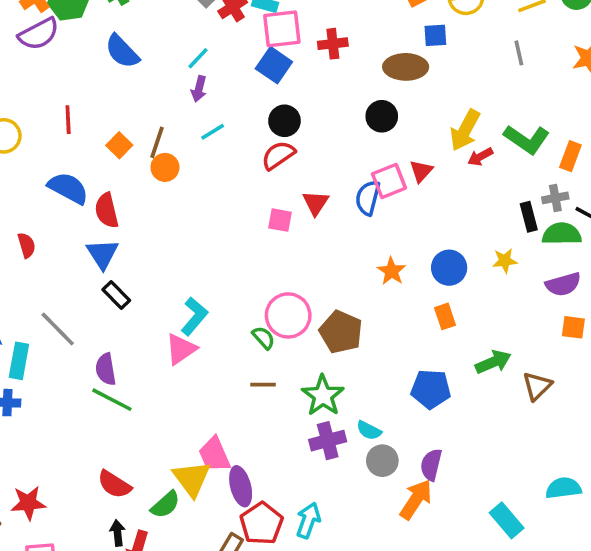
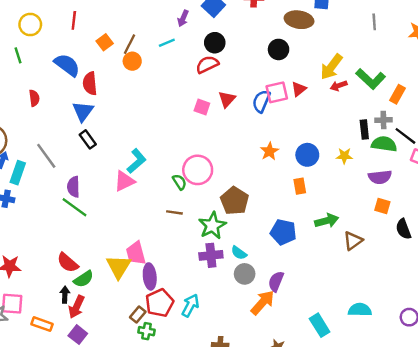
purple arrow: (199, 89) -> (183, 18), moved
brown pentagon: (341, 332) -> (235, 201), moved
green semicircle: (165, 505) -> (84, 279), moved

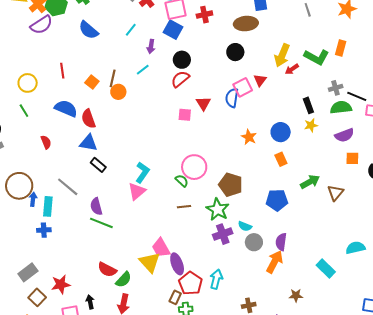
orange rectangle: (397, 94) -> (341, 48), moved
blue triangle: (83, 111) -> (88, 143), turned -42
black rectangle: (364, 130) -> (308, 105), moved
black arrow: (65, 295) -> (90, 302), moved

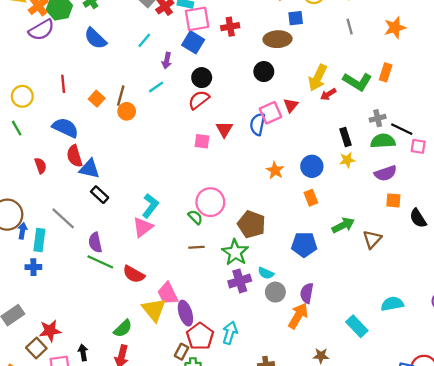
red semicircle: (88, 119) -> (75, 156), moved
red semicircle: (107, 270) -> (134, 274), moved
brown square: (37, 297) -> (36, 348), moved

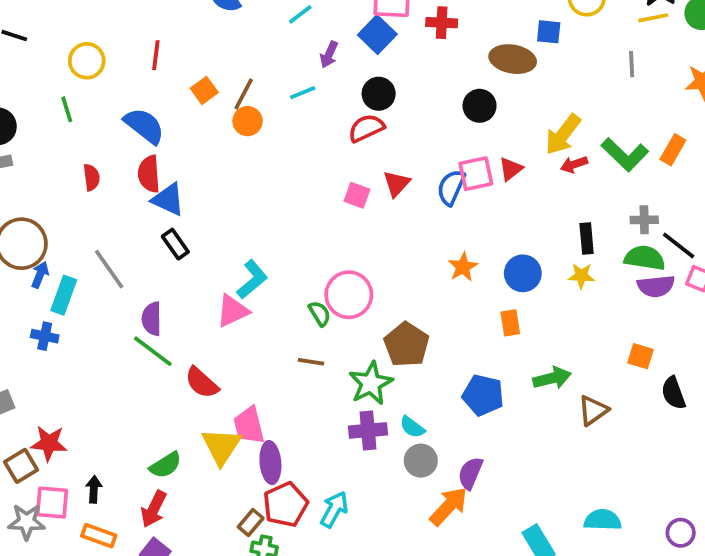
purple semicircle: (385, 173) -> (656, 286), moved

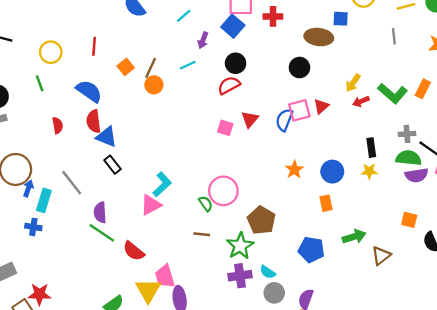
yellow arrow: (563, 134) -> (353, 83), size x0.7

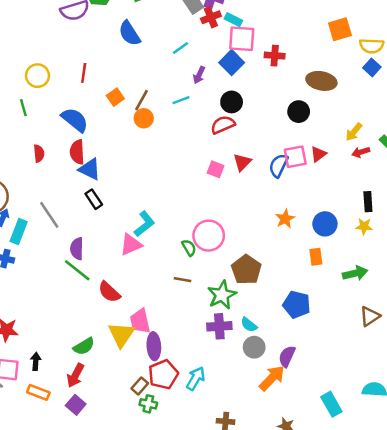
blue square: (341, 19) -> (372, 67), moved, turned 35
green arrow: (354, 237) -> (355, 273), moved

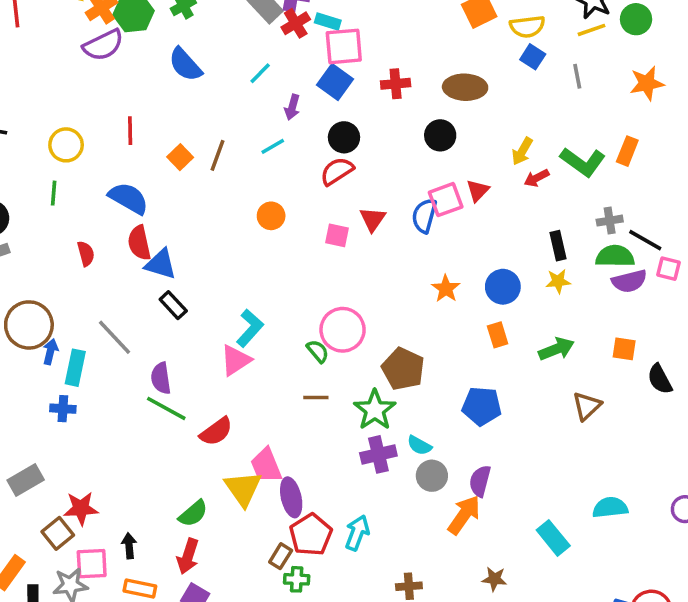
red cross: (275, 56) -> (396, 84), moved
green line: (23, 108) -> (54, 193), turned 30
orange circle: (144, 118) -> (271, 216), moved
red semicircle: (109, 292) -> (216, 432), turned -70

